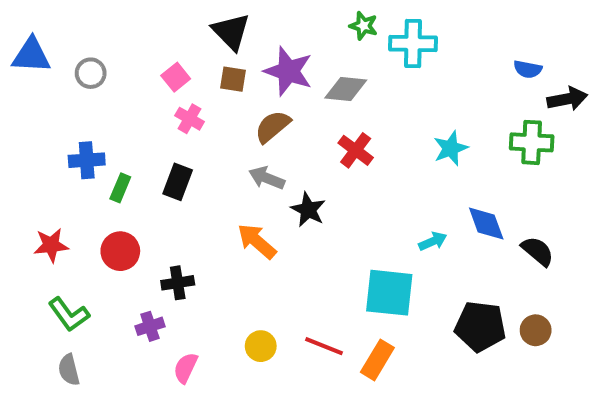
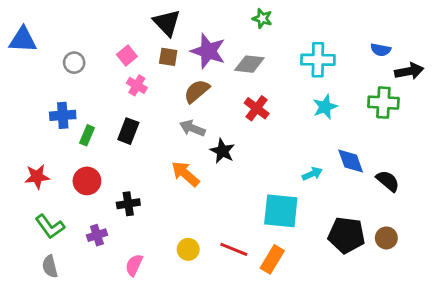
cyan cross: (413, 44) -> (318, 60), moved
gray circle: (91, 73) -> (74, 63), moved
purple cross: (150, 326) -> (97, 235), moved

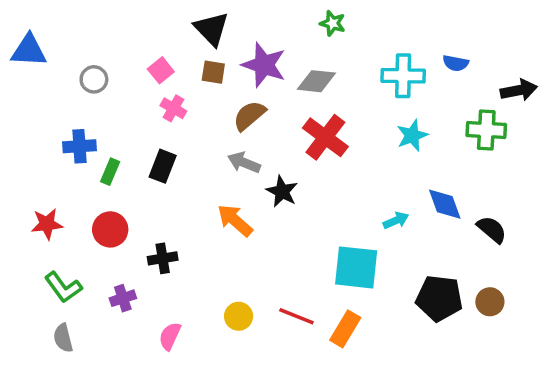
blue semicircle: (381, 50) -> (456, 63), moved
red cross: (257, 108) -> (325, 137), size x1.4

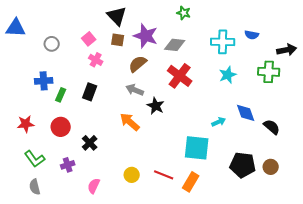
black cross: (163, 258) -> (90, 143), turned -35

